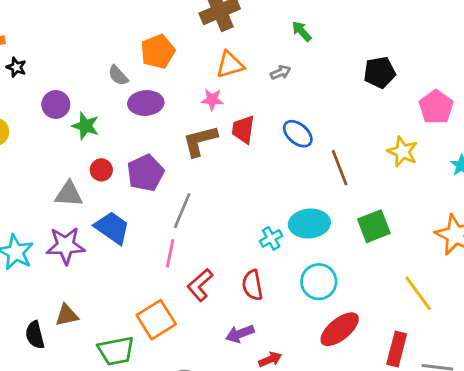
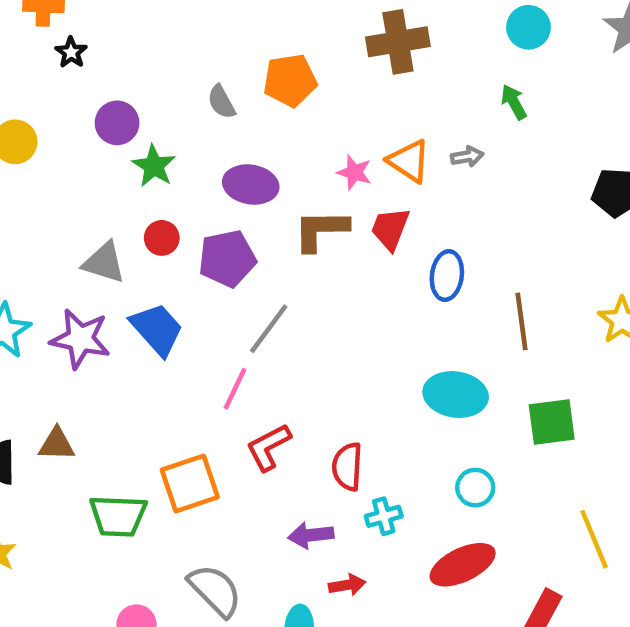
orange triangle: (230, 65) -> (409, 161), moved, turned 36
purple ellipse: (146, 103) -> (251, 185), moved
blue ellipse: (298, 134) -> (447, 276), moved, turned 44
cyan cross: (271, 238) -> (384, 516), moved
cyan circle: (319, 282) -> (475, 488), moved, size x0.7

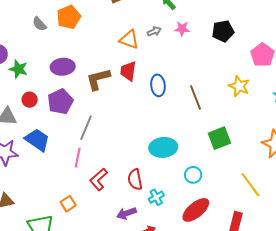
gray semicircle: (221, 102) -> (39, 24), moved
pink star: (354, 172) -> (182, 29), moved
cyan ellipse: (456, 395) -> (163, 147), moved
orange square: (190, 483) -> (68, 204), size x0.6

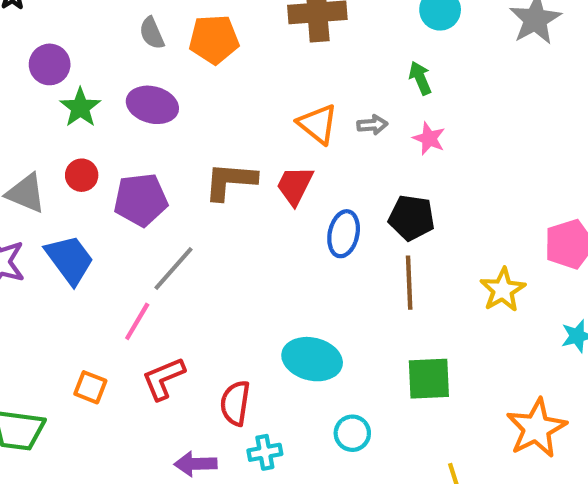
black pentagon: (223, 31) -> (412, 218), moved
purple ellipse: (63, 67) -> (152, 105), moved
orange square: (68, 204) -> (90, 387), moved, turned 35

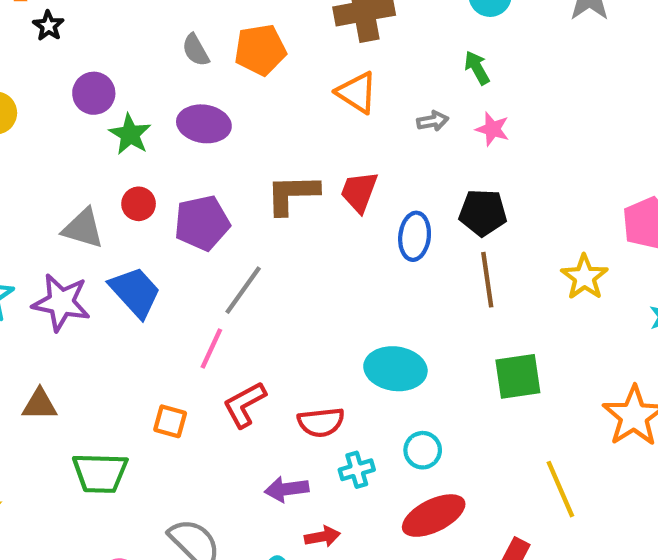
orange triangle: (318, 124) -> (357, 93), moved
red semicircle: (235, 403) -> (321, 422), turned -99
cyan circle: (352, 433) -> (423, 450), moved

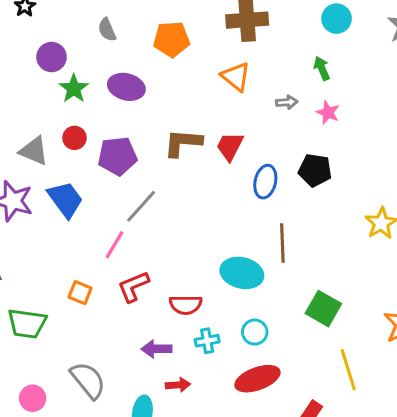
gray semicircle: (196, 50) -> (107, 30), moved
brown line: (487, 280) -> (282, 243), moved
green square: (518, 376) -> (323, 309), moved, turned 32

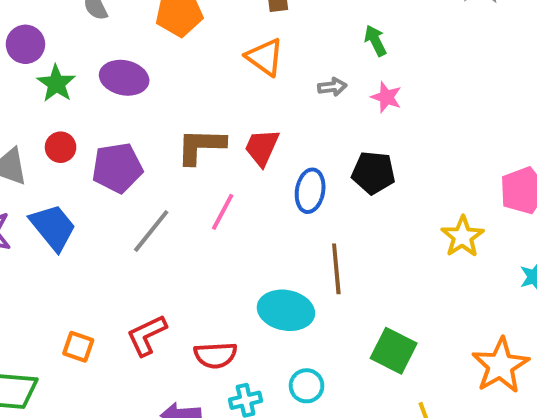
pink line: (114, 245) -> (223, 212), moved

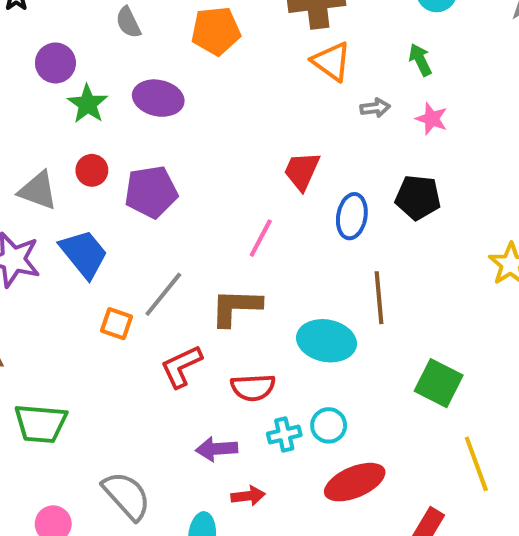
orange triangle: (265, 57) -> (331, 61), moved
brown L-shape: (201, 146) -> (236, 307), moved
gray line: (151, 231) -> (163, 294), moved
orange square: (78, 347) -> (117, 324), moved
cyan circle: (307, 386) -> (329, 425), moved

